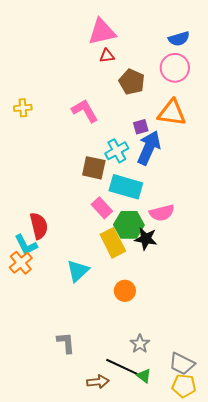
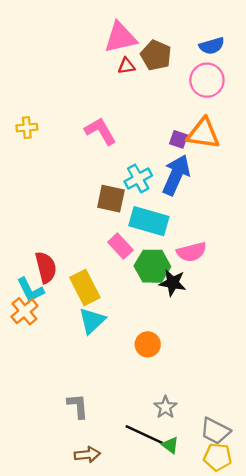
brown pentagon: (132, 82) -> (156, 55), moved
purple square: (141, 127) -> (179, 139), moved, turned 35
yellow rectangle: (113, 243) -> (85, 288), moved
brown arrow: (98, 382) -> (87, 455), moved

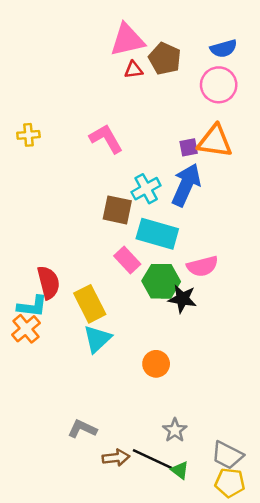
purple square: (179, 139) -> (189, 147), turned -30
cyan L-shape: (30, 290) -> (32, 306), turned -56
gray L-shape: (78, 406) -> (82, 429), turned -60
brown arrow: (87, 455) -> (116, 458), moved

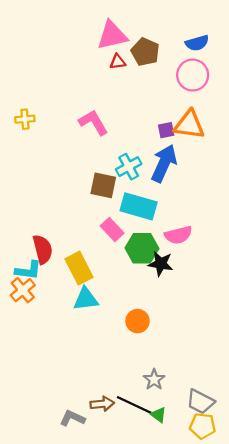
cyan triangle: (97, 339) -> (86, 299), turned 36
gray L-shape: (82, 429) -> (72, 418), moved

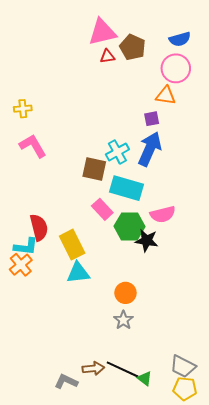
pink L-shape: (93, 122) -> (33, 146), moved
orange triangle: (189, 125) -> (166, 96), moved, size x0.7
gray star: (154, 380) -> (123, 320), moved

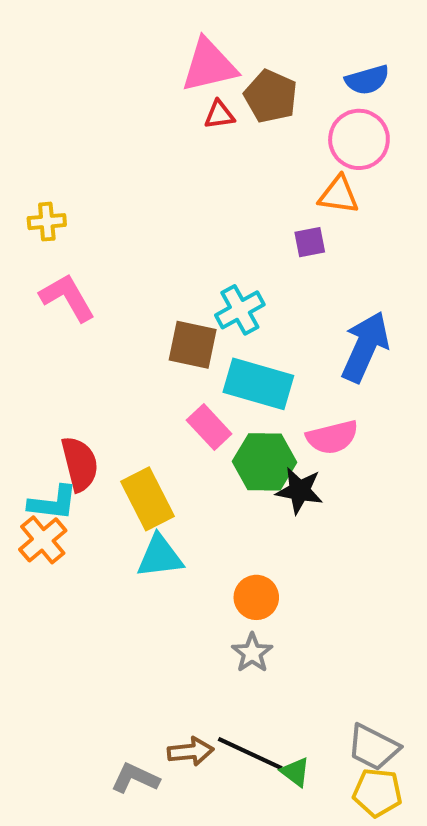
blue arrow: (150, 149) -> (365, 347), moved

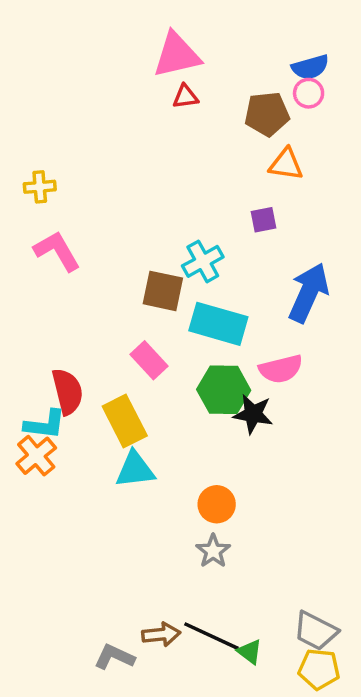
brown pentagon: (271, 96) -> (267, 114), moved, turned -30
pink circle: (359, 139) -> (309, 93), moved, size x0.6
purple square: (310, 242) -> (263, 220), moved
pink rectangle: (209, 427) -> (149, 360), moved

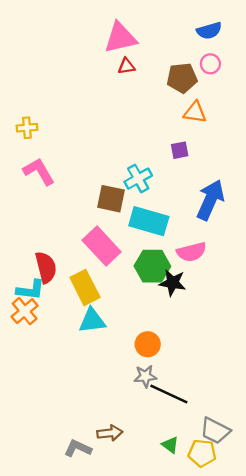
blue semicircle: (310, 67) -> (209, 31), moved
pink rectangle: (149, 360) -> (102, 246), size x1.5
gray star: (213, 551) -> (145, 376), turned 30
black line: (211, 636) -> (169, 394), moved
yellow pentagon: (319, 669) -> (202, 453), moved

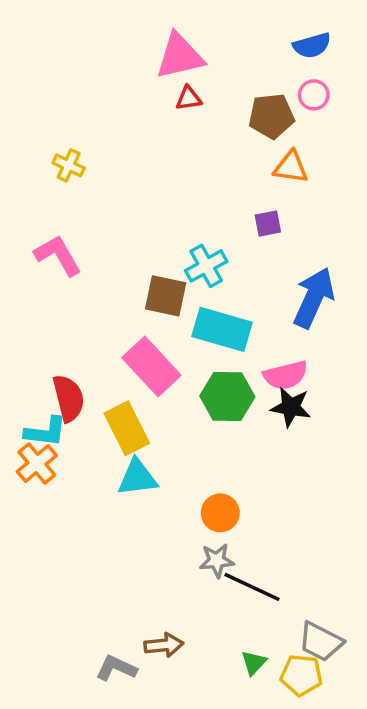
yellow cross: (27, 128) -> (69, 165), moved, turned 30
black star: (173, 283) -> (291, 407), moved
green triangle: (170, 445) -> (254, 663), turned 36

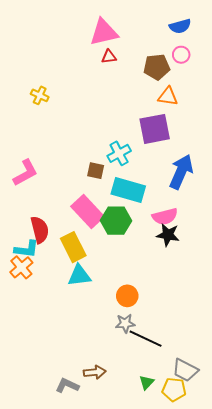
purple square: (268, 224) -> (155, 129), size x2.0
pink L-shape: (58, 255) -> (25, 173), moved, turned 92
brown square: (166, 296) -> (96, 171), size x0.7
green hexagon: (227, 396) -> (116, 221), moved

